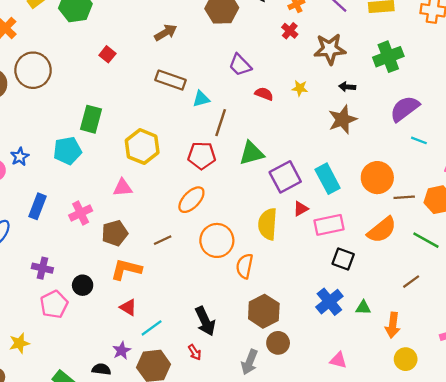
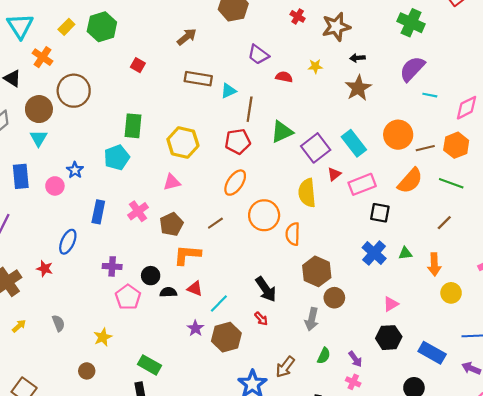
green cross: (388, 57) -> (411, 23), moved, turned -35
pink triangle: (338, 360) -> (391, 304), turned -35
black semicircle: (101, 369) -> (168, 292), moved

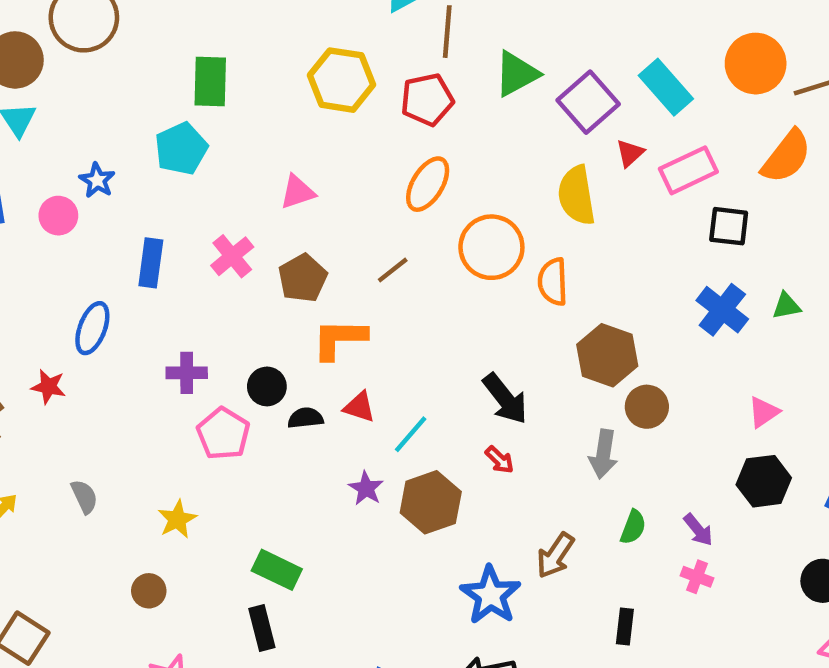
yellow hexagon: (183, 142) -> (342, 80), moved

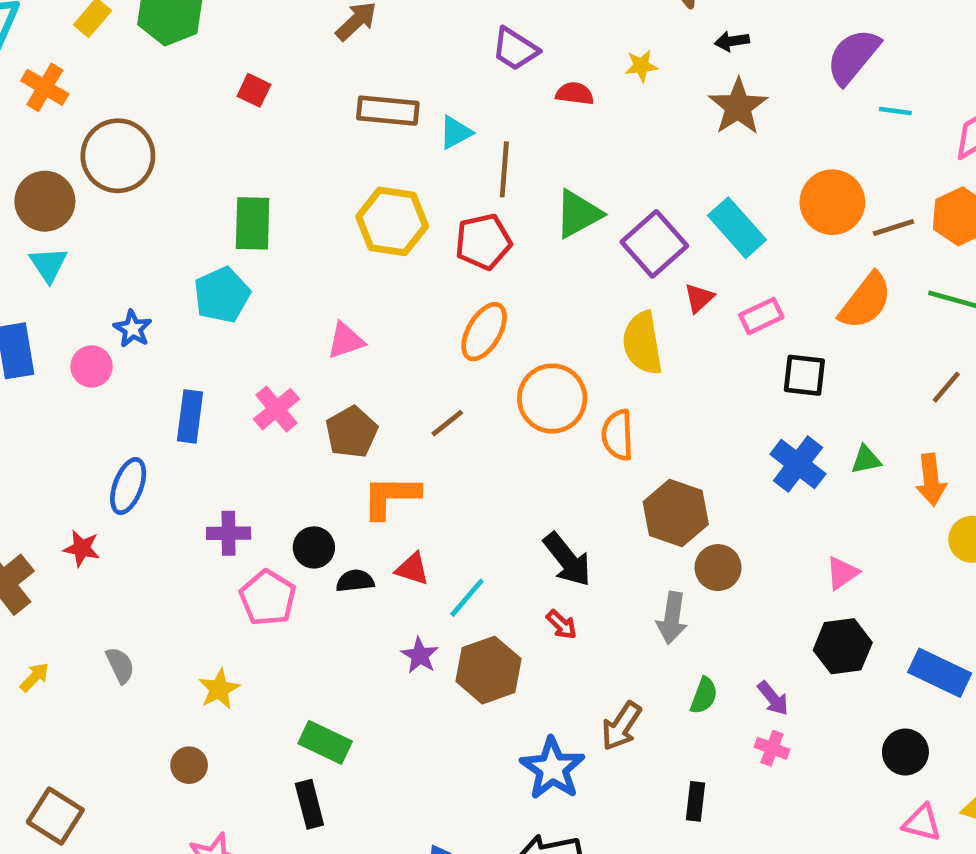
pink rectangle: (688, 170) -> (761, 316), size x0.7

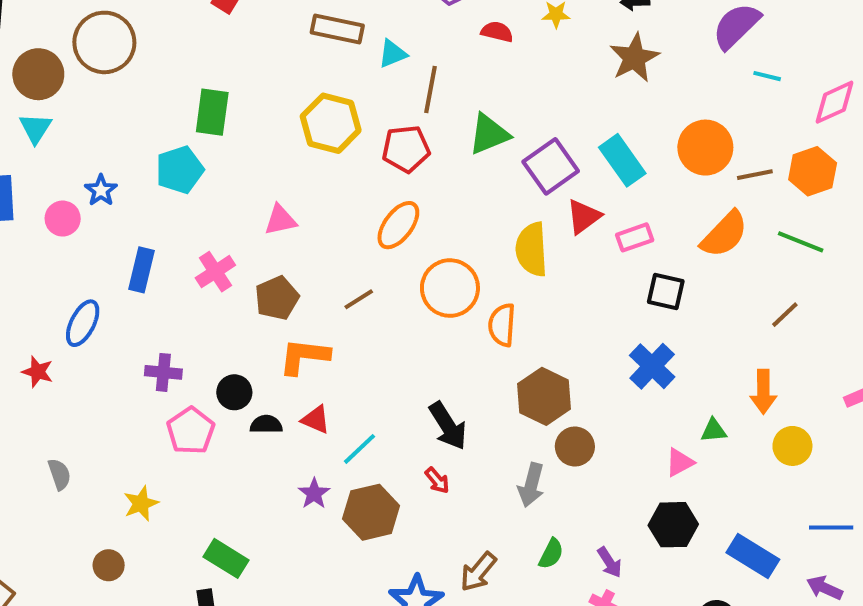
red triangle: (699, 298) -> (584, 216), size x1.4
green triangle: (866, 460) -> (714, 431), moved

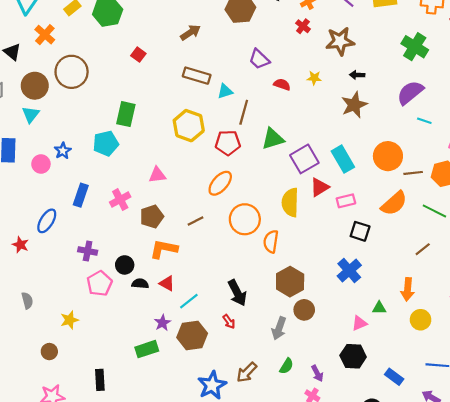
blue rectangle: (753, 556) -> (394, 377), size x0.7
green rectangle: (226, 558) -> (147, 349), moved, turned -55

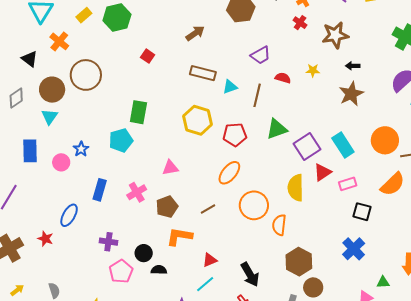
purple trapezoid: (259, 59) -> (261, 55), turned -70
brown line: (244, 112) -> (257, 95), moved
red triangle: (167, 283) -> (210, 260), moved, turned -49

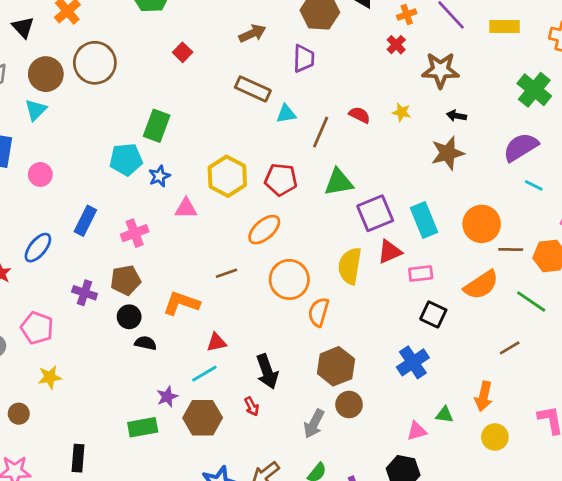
purple trapezoid: (261, 55) -> (304, 59), moved, turned -70
yellow hexagon: (198, 120) -> (227, 176), moved
blue star: (81, 149) -> (159, 176), moved
brown pentagon: (167, 207) -> (125, 280), moved
pink pentagon: (121, 271) -> (37, 328), moved, turned -30

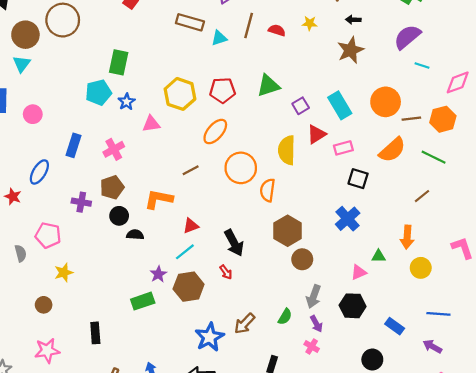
brown line: (321, 132) -> (249, 25), moved
purple square: (375, 213) -> (301, 106), size x0.6
gray arrow: (314, 424) -> (314, 296), moved

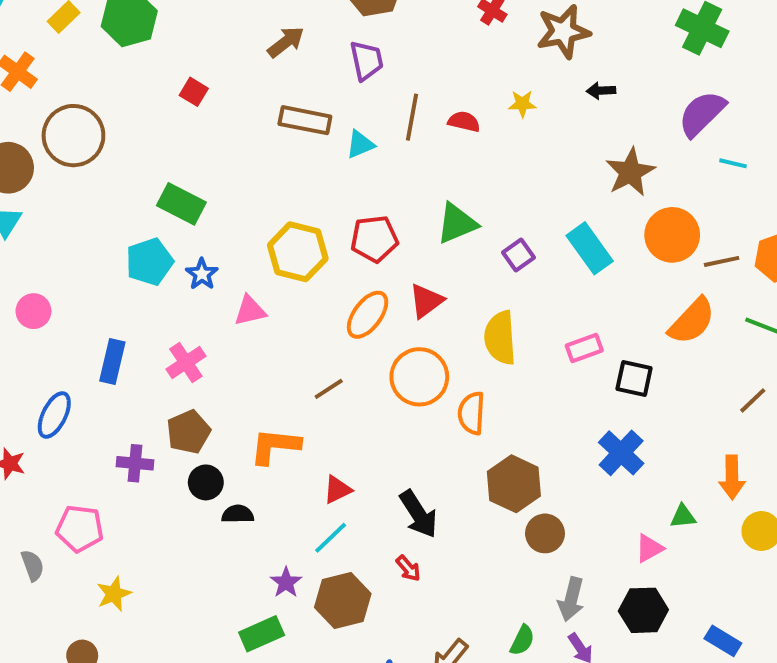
brown star: (351, 50) -> (630, 172), moved
green rectangle: (119, 62) -> (181, 204), turned -70
red triangle: (316, 134) -> (426, 301), moved
pink rectangle: (343, 148) -> (584, 348), moved

